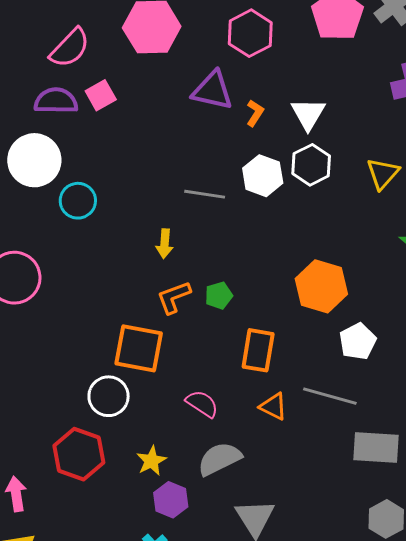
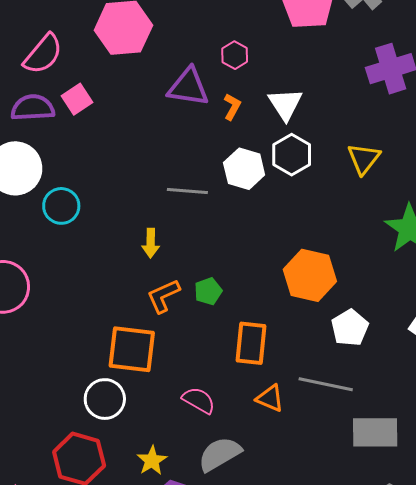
pink hexagon: (250, 33) -> (235, 55), moved, size x0.6

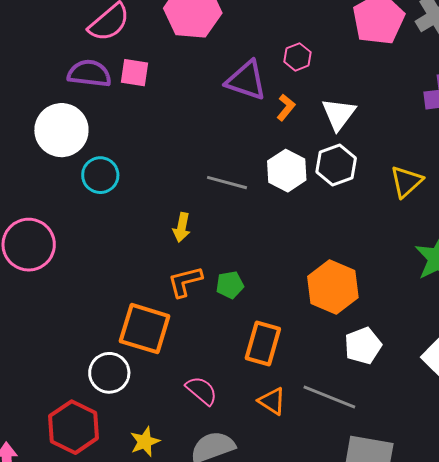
pink square: (77, 99) -> (134, 73), turned 32

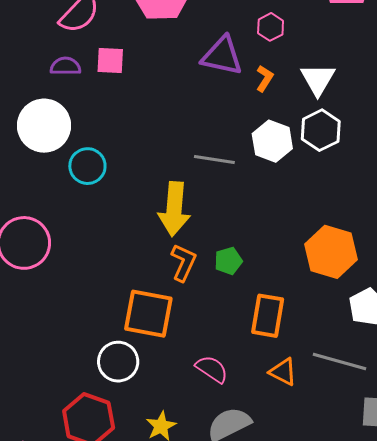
purple semicircle: (89, 73) -> (66, 66), size x0.7
yellow arrow: (182, 227) -> (174, 209), size x1.8
orange L-shape: (185, 282) -> (183, 263), turned 135

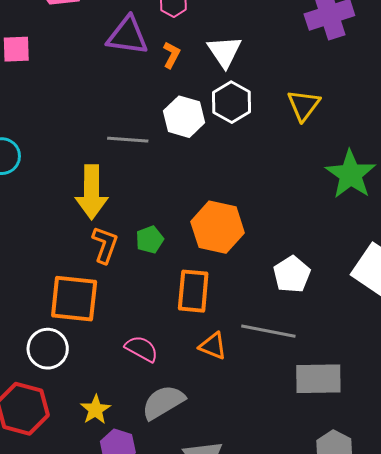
orange hexagon: (331, 252) -> (218, 227), moved

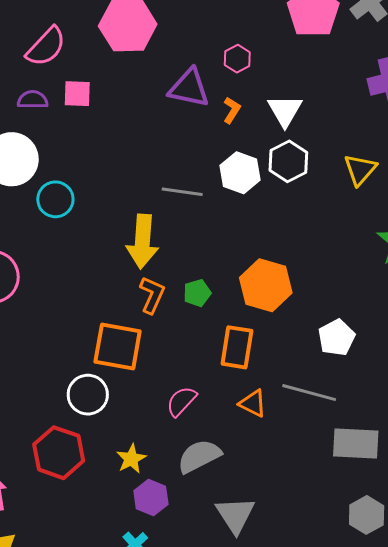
pink semicircle: (142, 349) -> (181, 401), turned -80

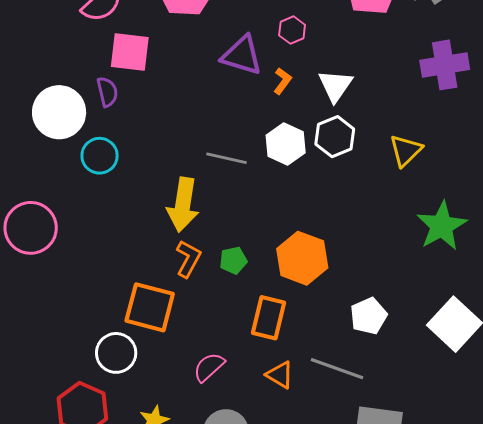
pink square: (77, 94) -> (130, 52), size x1.4
purple semicircle: (33, 100) -> (107, 92), moved, turned 72

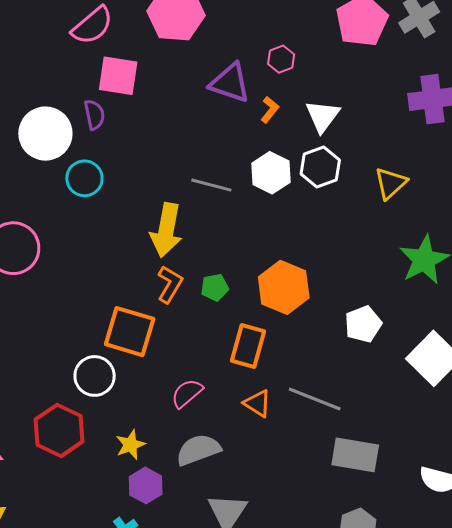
white pentagon: (369, 316) -> (363, 324), moved

